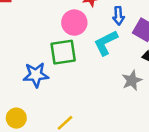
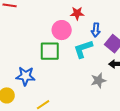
blue star: (36, 75) -> (25, 76), moved

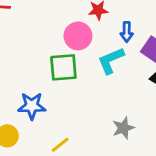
gray star: (98, 80) -> (123, 128), moved

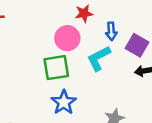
blue star: (32, 106) -> (64, 102), moved, turned -30

